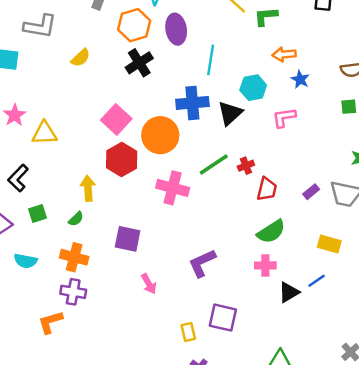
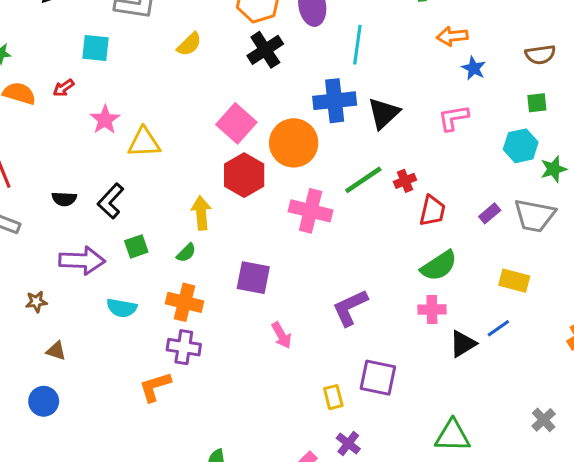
cyan hexagon: (253, 88) -> (521, 146), moved

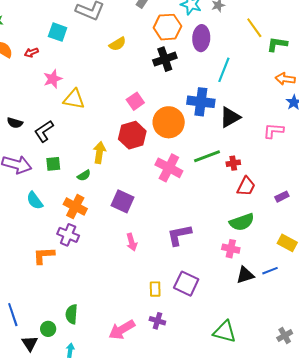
pink square: (236, 123) -> (135, 101), size x0.7
cyan semicircle: (122, 308) -> (35, 201), turned 30
purple cross: (348, 444) -> (157, 321), turned -35

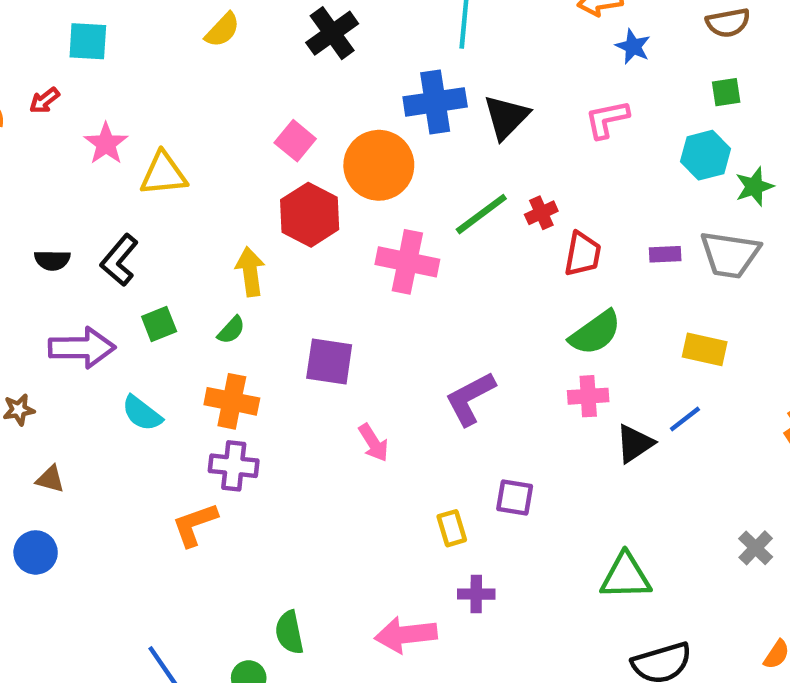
purple rectangle: (282, 197) -> (665, 254), turned 40
purple square: (186, 284) -> (515, 497), size x0.7
pink arrow: (122, 330) -> (406, 635), turned 40

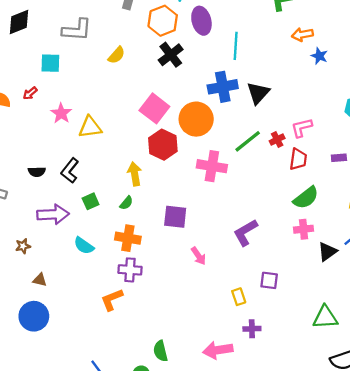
pink L-shape: (607, 119) -> (302, 128), moved
pink square: (295, 141) -> (154, 108), size x1.5
blue circle: (36, 552) -> (34, 316), size x1.4

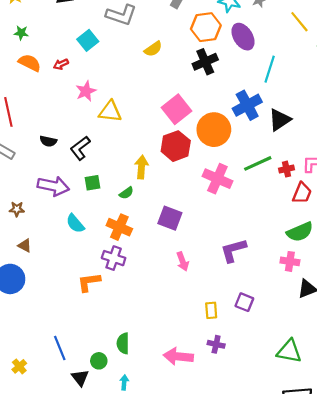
purple ellipse: (201, 21) -> (243, 37), turned -32
cyan square: (50, 63) -> (88, 40), turned 36
blue cross: (223, 87) -> (247, 105), turned -32

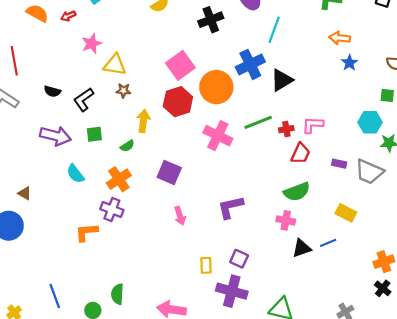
brown star: (17, 209) -> (123, 91), moved
orange cross: (119, 227) -> (119, 179), turned 30
purple cross: (216, 344) -> (232, 291), moved, size x1.8

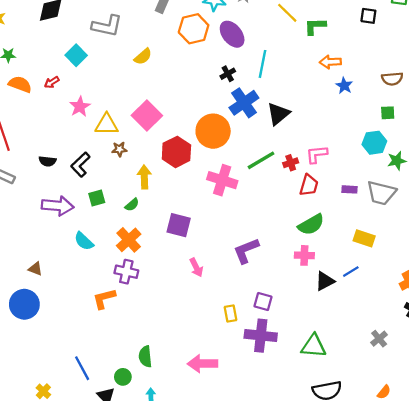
black cross: (211, 20) -> (228, 74), moved, size x0.6
pink square: (180, 65) -> (147, 116), moved

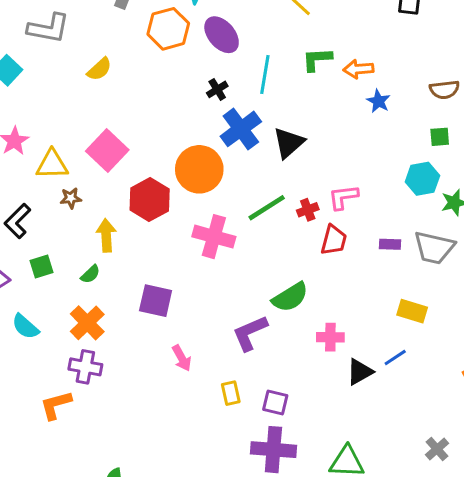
green L-shape: (315, 26) -> (317, 59), moved
green semicircle: (311, 225) -> (290, 297), moved
yellow rectangle: (231, 313) -> (231, 393), moved

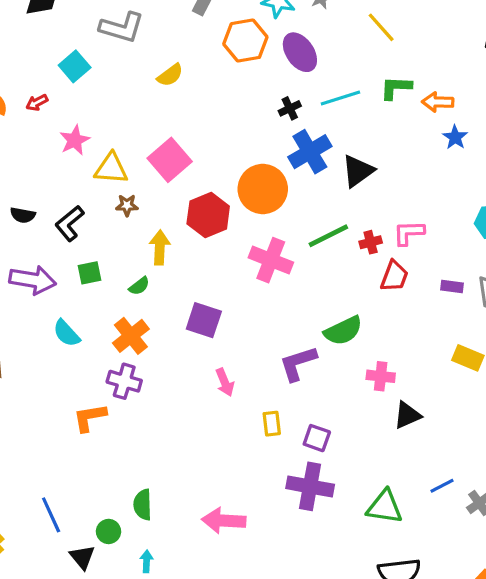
cyan line: (265, 75) -> (340, 98), turned 57
blue line: (395, 358) -> (442, 486), moved

